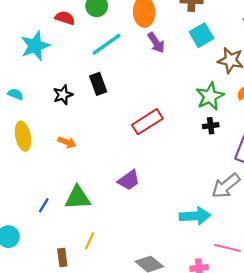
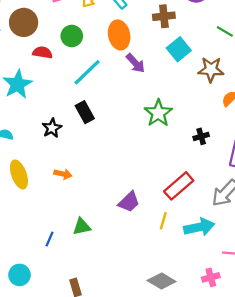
green star: (210, 96) -> (158, 113), moved
red rectangle: (147, 122) -> (179, 186), moved
green triangle: (78, 198) -> (82, 227), size x0.7
yellow line: (90, 241) -> (163, 221), moved

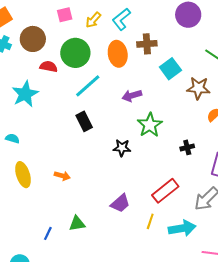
brown cross: (164, 16) -> (147, 44), moved
green circle: (72, 36) -> (75, 53), size x1.5
purple arrow: (135, 63) -> (132, 96), moved, turned 114
black star: (52, 128) -> (122, 148), moved, turned 30

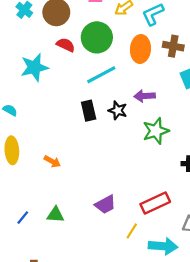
black star: (122, 148) -> (118, 110), moved

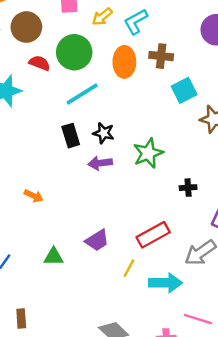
purple arrow: (145, 96) -> (100, 163), moved
green triangle: (55, 215) -> (53, 257), moved

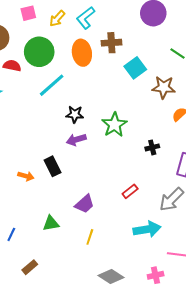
black rectangle: (71, 136) -> (52, 166), moved
red rectangle: (153, 235) -> (130, 191), size x0.6
yellow line: (129, 268) -> (90, 237), moved
brown rectangle: (21, 319) -> (30, 267), moved, turned 63

